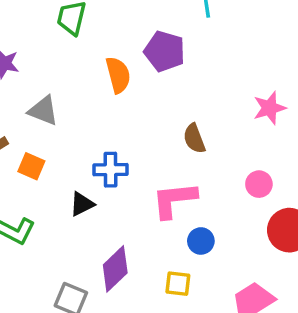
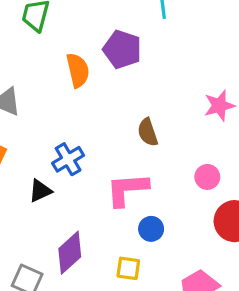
blue cross: (111, 170) -> (68, 159), turned -32

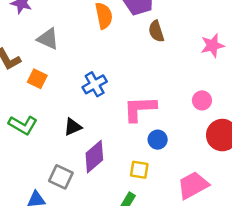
brown semicircle: (148, 132) -> (156, 31), moved
black triangle: (40, 191) -> (73, 127), moved

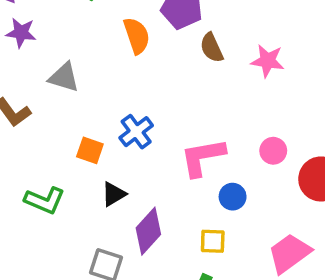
pink star: (212, 46) -> (268, 61), moved, turned 30
orange square: (37, 79) -> (90, 150), moved
pink circle: (202, 100) -> (273, 151), moved

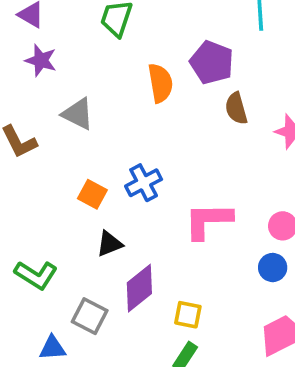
blue circle: (233, 197) -> (273, 268), moved
green L-shape: (45, 200) -> (36, 275), moved
yellow square: (213, 241) -> (188, 315), moved

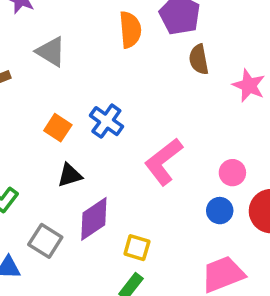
blue cross: (144, 183) -> (106, 121), turned -32
pink L-shape: (208, 221) -> (164, 162), turned -42

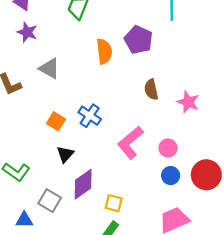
brown semicircle: (199, 59) -> (151, 90), moved
pink star: (249, 86) -> (188, 102), moved
pink circle: (232, 173) -> (168, 148), moved
black triangle: (70, 175) -> (65, 154), turned -30

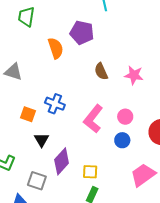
blue circle: (171, 176) -> (122, 140), moved

